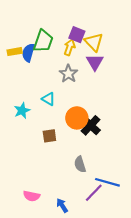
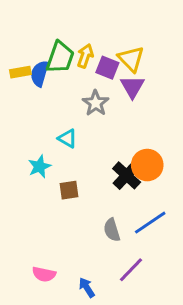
purple square: (77, 35) -> (107, 68), moved
yellow arrow: (69, 47) -> (85, 56), moved
cyan star: (22, 111) -> (40, 167), moved
orange circle: (77, 118) -> (147, 165), moved
blue line: (107, 182) -> (150, 223), moved, turned -50

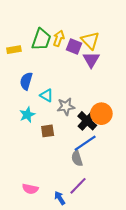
blue semicircle: (40, 74) -> (26, 81), moved
gray star: (96, 103) -> (66, 107), moved, turned 30
blue line: (150, 223) -> (85, 143), moved
purple line: (131, 270) -> (78, 186), moved

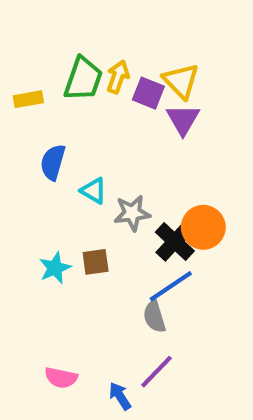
cyan star: (27, 115) -> (55, 268), moved

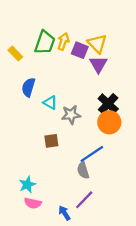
yellow rectangle: (28, 99) -> (15, 53), turned 56
black cross: (175, 242) -> (108, 104), moved
cyan star: (55, 268) -> (27, 185), moved

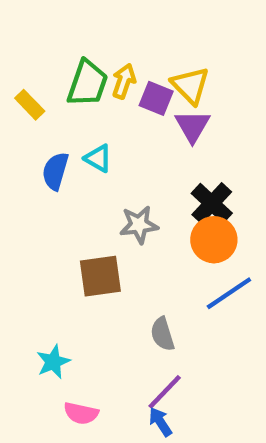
cyan triangle: (50, 103) -> (98, 158), moved
brown square: (51, 141) -> (100, 276), size x1.5
blue line: (92, 154) -> (229, 293), moved
pink semicircle: (33, 203) -> (81, 413), moved
blue arrow: (64, 213) -> (160, 422), moved

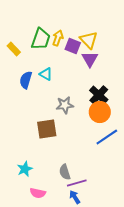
gray semicircle: (162, 334) -> (65, 172), moved
purple line: (165, 392) -> (77, 183), turned 30

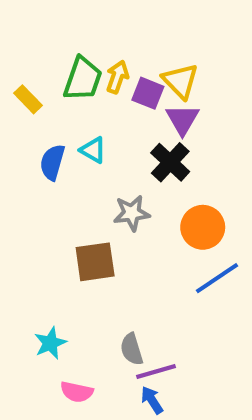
black cross: (99, 95) -> (170, 162), moved

